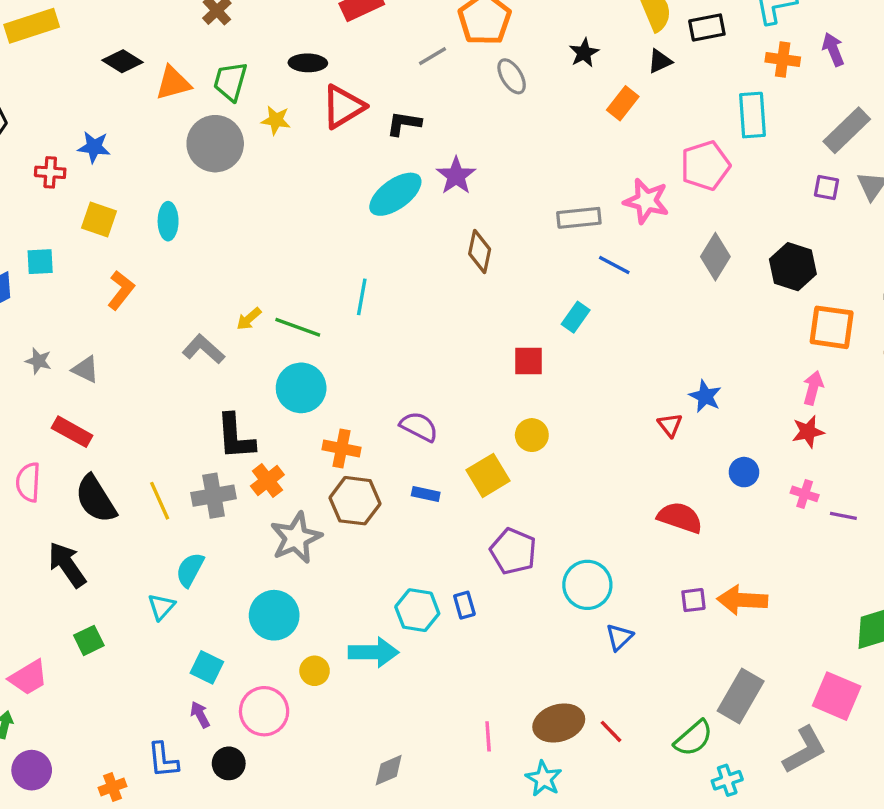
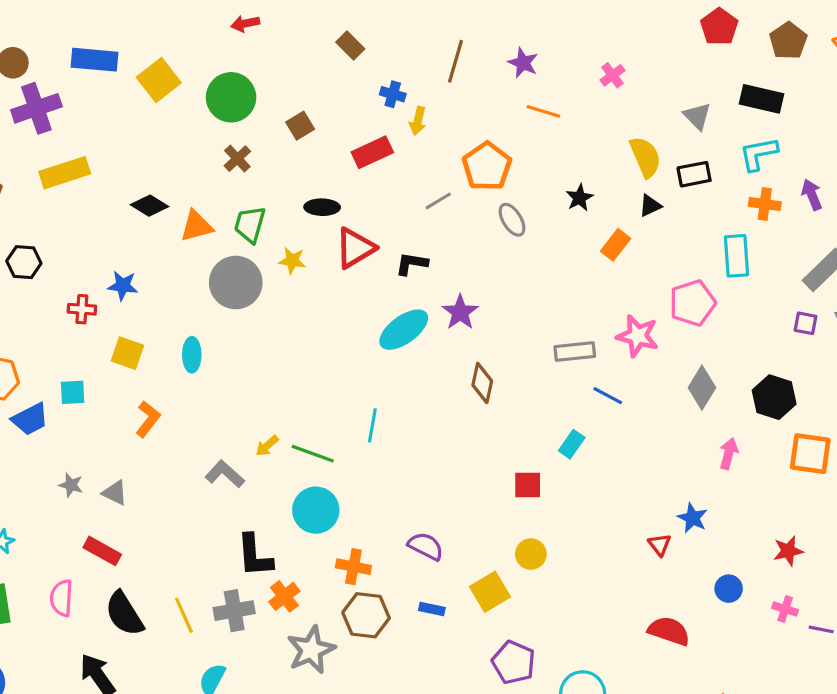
pink arrow: (813, 388) -> (729, 454), moved

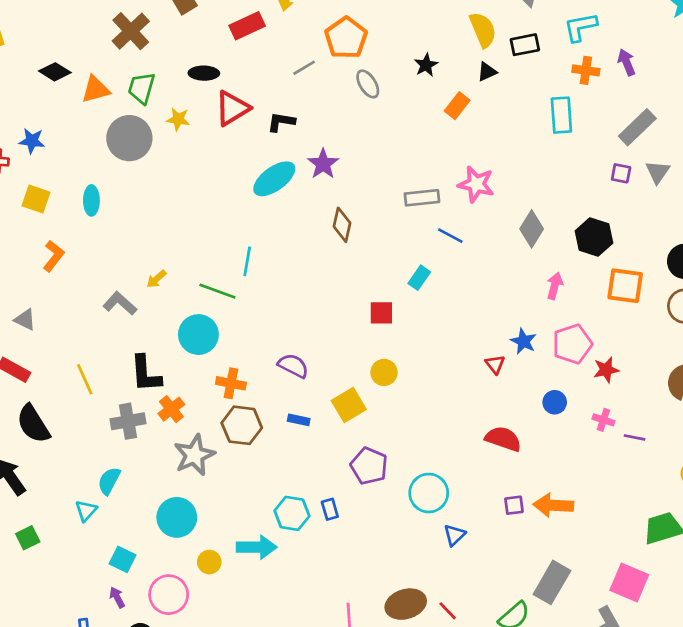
brown cross: (237, 159) -> (131, 31), size x1.6
pink pentagon: (693, 303) -> (572, 344), moved
green line: (313, 454) -> (217, 291), moved
yellow line: (184, 615) -> (85, 379), moved

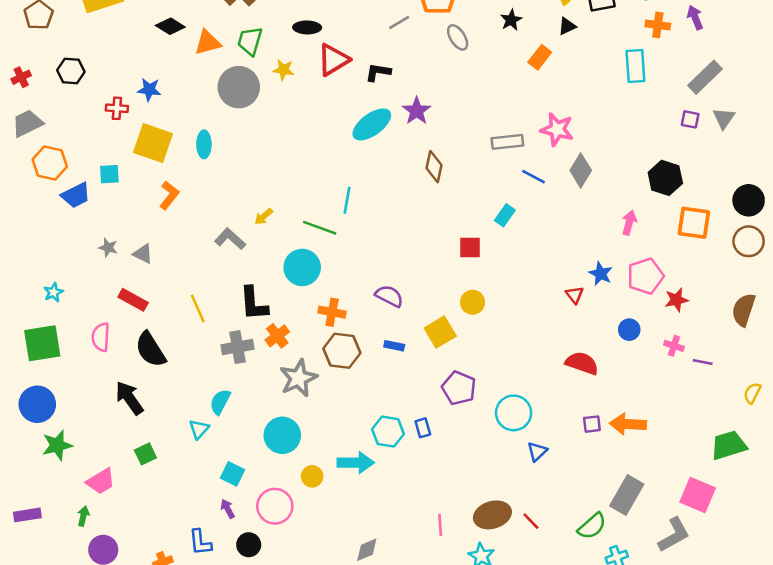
yellow square: (36, 199) -> (153, 143), size x1.5
gray diamond: (532, 229) -> (581, 170), moved

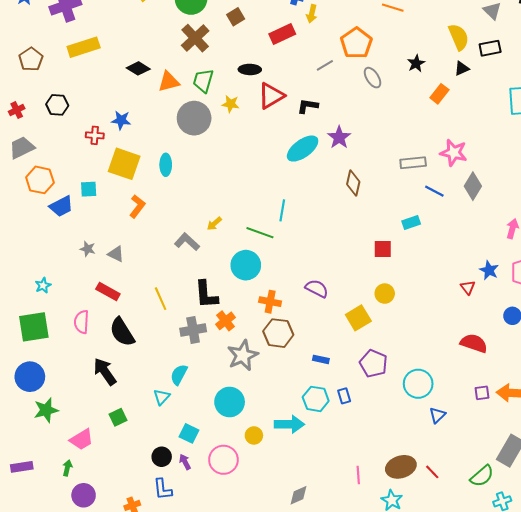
cyan rectangle: (505, 215) -> (411, 223), turned 36
blue rectangle: (394, 346) -> (321, 359), moved
black circle: (249, 545) -> (162, 457), moved

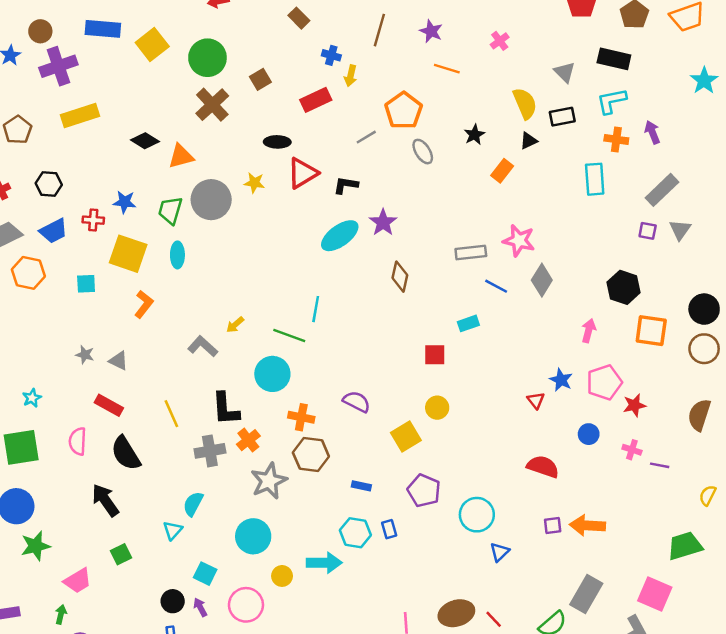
green trapezoid: (203, 81) -> (170, 210), moved
blue trapezoid: (61, 206) -> (54, 231), moved

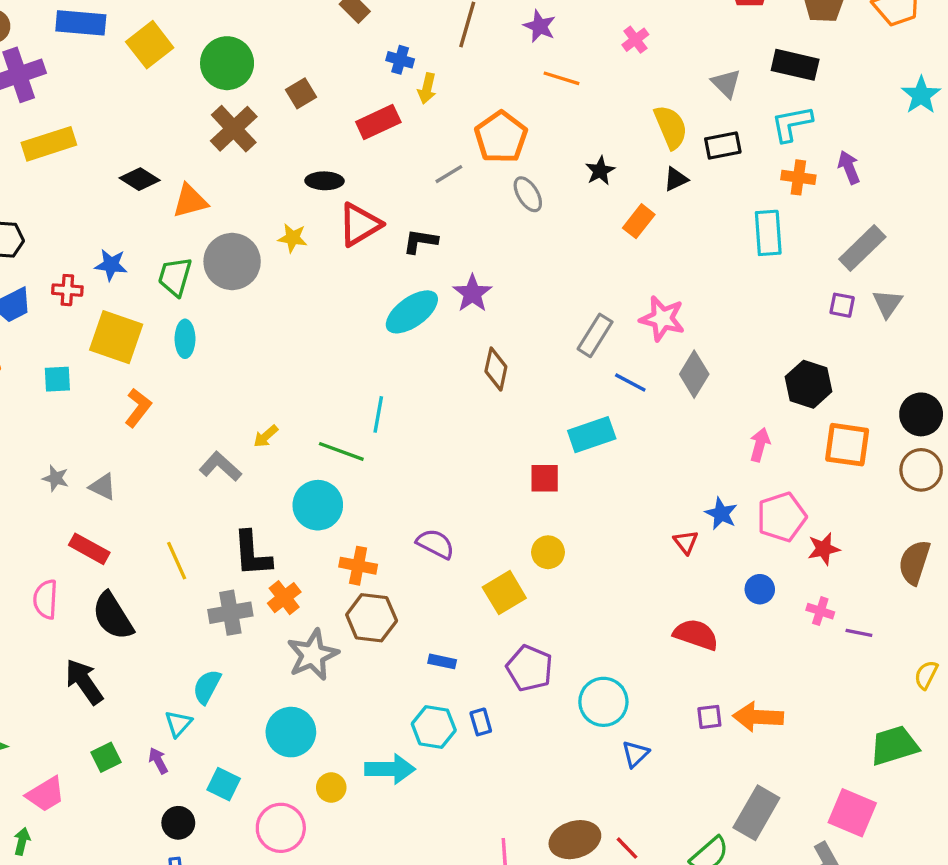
gray rectangle: (471, 253) -> (595, 335), turned -52
cyan rectangle: (468, 323) -> (592, 435), size x1.5
purple arrow: (200, 607) -> (158, 761), moved

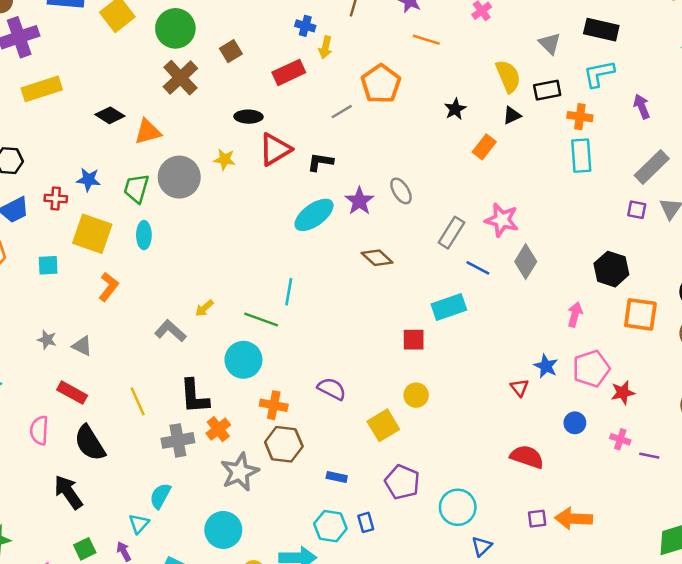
orange cross: (798, 177) -> (580, 117), moved
gray ellipse: (528, 194) -> (401, 191), moved
brown diamond: (496, 369) -> (377, 258), turned -60

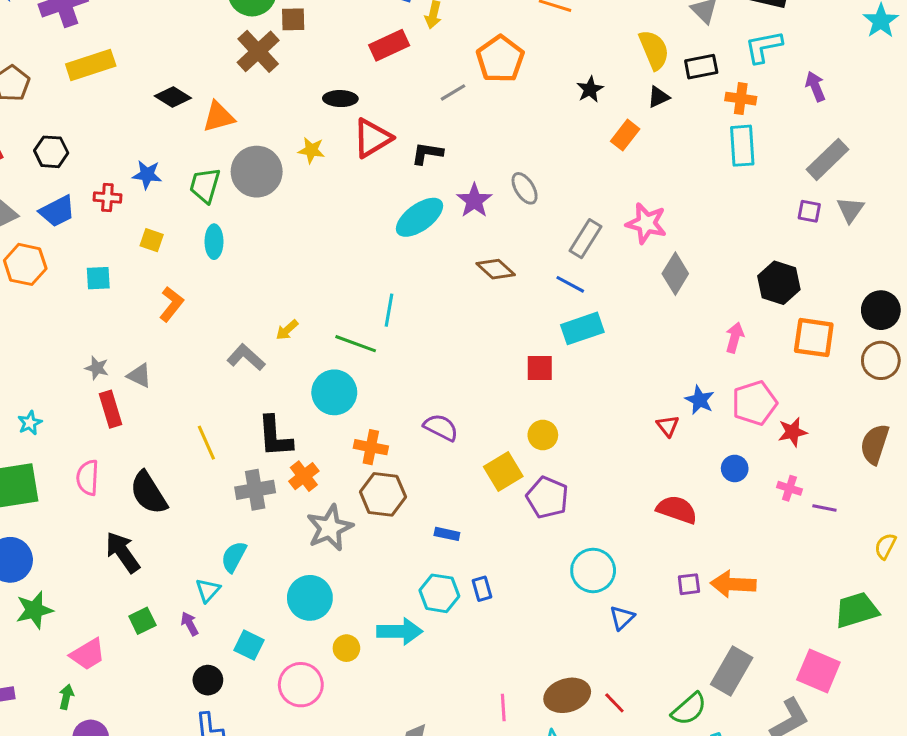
brown square: (231, 51) -> (293, 19), moved, turned 30
yellow square: (92, 234) -> (152, 240), size x0.5
blue line: (478, 268) -> (570, 284), moved
red rectangle: (72, 393) -> (110, 409), moved, turned 44
purple pentagon: (402, 482) -> (547, 497), moved

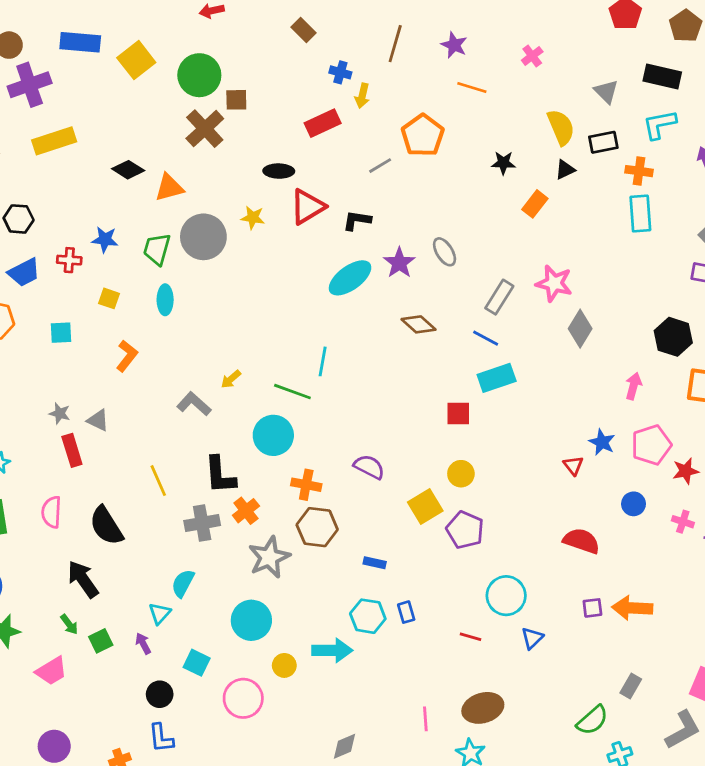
black star: (590, 89) -> (503, 163), turned 30
gray rectangle: (732, 671) -> (631, 686), size x0.6
green arrow: (66, 697) -> (69, 624), moved, turned 130
red line: (614, 703) -> (471, 637), moved, turned -30

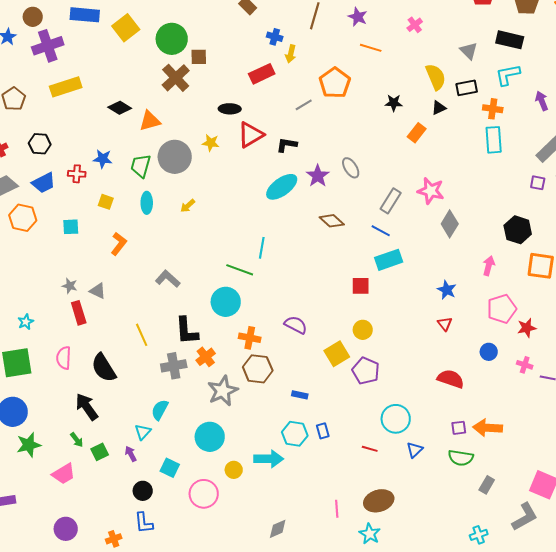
yellow arrow: (231, 379) -> (188, 206), moved
blue star: (602, 442) -> (447, 290), moved
green semicircle: (592, 720) -> (461, 458), moved, turned 50

